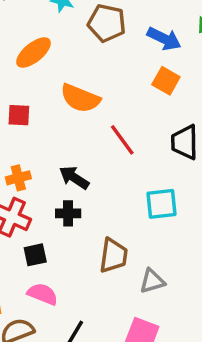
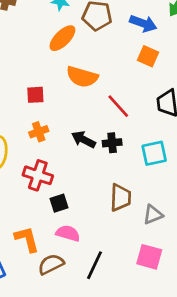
orange ellipse: (34, 53) -> (62, 38), moved
orange cross: (18, 178) -> (39, 132), moved
black cross: (68, 213) -> (112, 143), moved

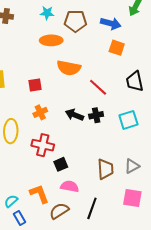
orange ellipse: (62, 38) -> (51, 40), turned 50
brown trapezoid: (120, 198) -> (105, 169), moved

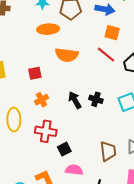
red line: (98, 87) -> (106, 55), moved
black arrow: (74, 115) -> (75, 100), turned 42
black cross: (96, 115) -> (96, 99), turned 32

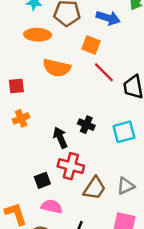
orange square: (112, 33) -> (91, 45), moved
black arrow: (75, 100) -> (60, 138), moved
red cross: (46, 131) -> (71, 166), moved
brown trapezoid: (108, 151) -> (94, 188), turned 35

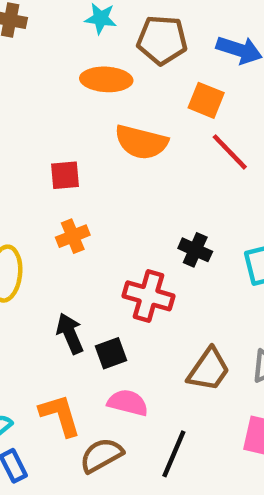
black arrow: (60, 138) -> (70, 334), moved
red cross: (71, 166) -> (148, 296), moved

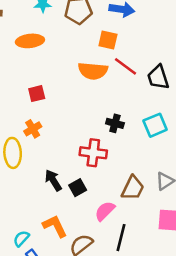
orange ellipse: (106, 79) -> (30, 41), moved
orange semicircle: (141, 142) -> (93, 71), moved
orange cross: (73, 236) -> (33, 129), moved
pink semicircle: (128, 403) -> (105, 211), moved, turned -50

